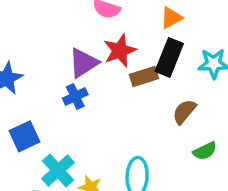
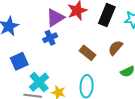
brown rectangle: (144, 76) -> (87, 53), moved, turned 56

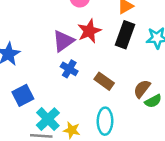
blue cross: (50, 38) -> (69, 69), moved, turned -32
brown semicircle: (115, 48) -> (142, 89), moved

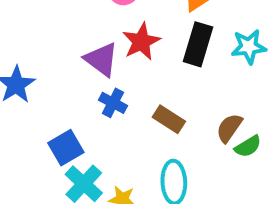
purple triangle: (63, 41) -> (101, 59), turned -45
blue square: (23, 95) -> (66, 148), moved

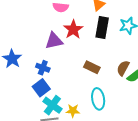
purple triangle: (101, 59) -> (54, 41), turned -42
blue cross: (113, 103) -> (43, 68), moved

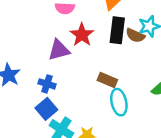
brown semicircle: (123, 68) -> (135, 35), moved, turned -91
cyan ellipse: (98, 99) -> (119, 102), moved

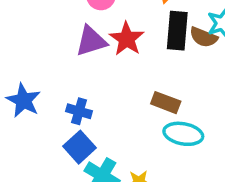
purple triangle: (59, 50) -> (91, 41), moved
cyan ellipse: (119, 102) -> (183, 134), turned -65

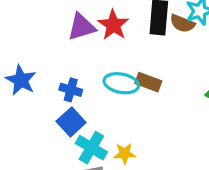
cyan ellipse: (183, 134) -> (121, 83), moved

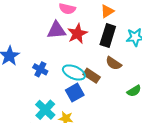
brown semicircle: (182, 23) -> (114, 63), moved
blue square: (71, 122) -> (75, 93), moved

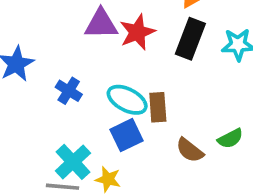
brown semicircle: (114, 63) -> (190, 150), moved
brown rectangle: (92, 76) -> (158, 107), turned 49

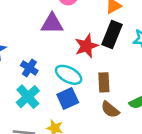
red star: (137, 32) -> (86, 46), moved
brown rectangle: (158, 107) -> (104, 82), moved
cyan cross: (73, 162) -> (28, 97), moved

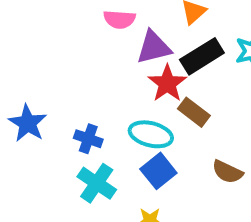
purple triangle: (52, 23) -> (154, 47), moved
black rectangle: (112, 34) -> (202, 56), turned 50
brown rectangle: (104, 82) -> (194, 112), moved, turned -36

